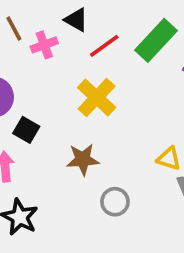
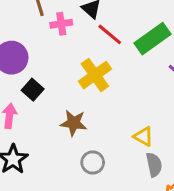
red line: (104, 46) -> (110, 34), turned 64

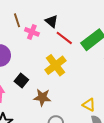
pink cross: (61, 24) -> (32, 32), turned 32
black square: (33, 90) -> (21, 81), moved

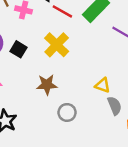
black square: (21, 81) -> (18, 49), moved

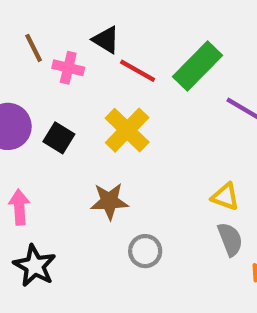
yellow triangle: (103, 85) -> (225, 197), moved

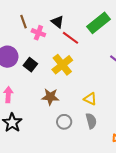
green rectangle: (197, 66) -> (98, 23), moved
yellow triangle: (225, 197) -> (90, 99), moved
gray semicircle: (230, 239) -> (91, 121), moved

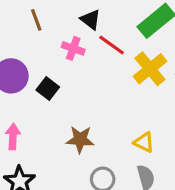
pink cross: (38, 33) -> (73, 48), moved
yellow cross: (62, 65) -> (150, 69), moved

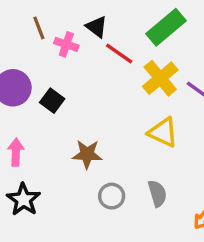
pink cross: (73, 48) -> (66, 44), moved
yellow triangle: (144, 142) -> (163, 132), moved, size x1.4

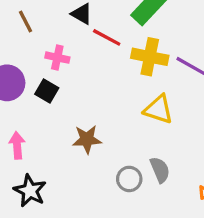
pink cross: (66, 44) -> (57, 58), moved
yellow cross: (160, 78) -> (150, 57), turned -32
gray circle: (112, 196) -> (129, 179), moved

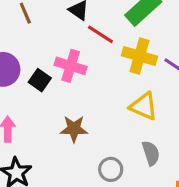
pink cross: (57, 58) -> (71, 66), moved, size x1.4
gray semicircle: (160, 170) -> (151, 153), moved

